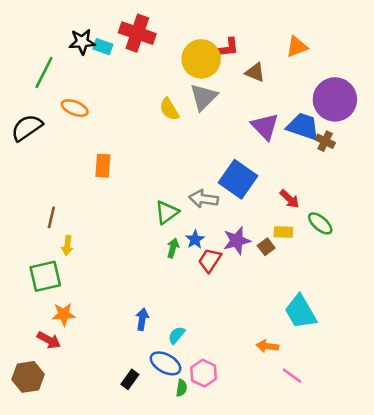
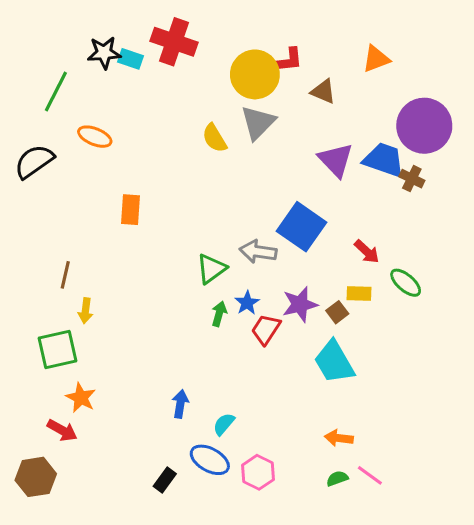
cyan trapezoid: (301, 312) -> (334, 362), moved
orange star: (64, 314) -> (81, 398), turned 30
green semicircle: (181, 388) -> (337, 478), moved, turned -119

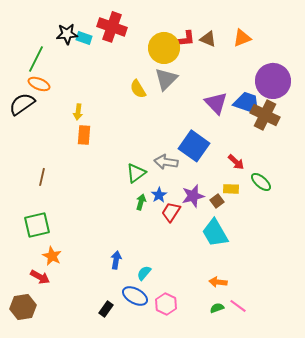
brown triangle: (323, 92) -> (208, 39), moved
orange ellipse: (95, 137) -> (39, 84), moved
brown cross: (412, 179) -> (265, 115), size x1.8
yellow arrow: (85, 311) -> (78, 112), moved

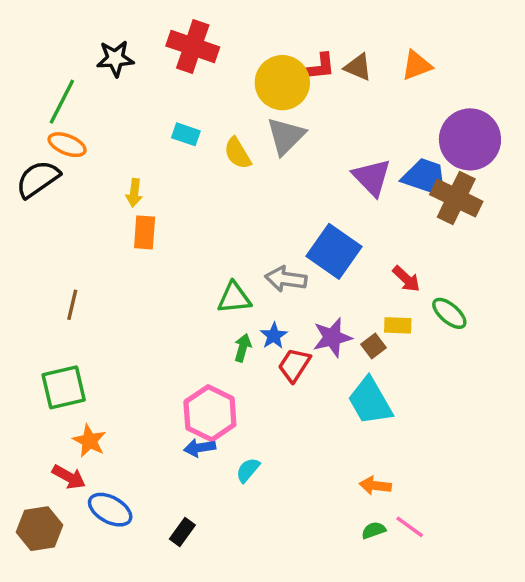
cyan rectangle: (84, 38) -> (186, 134), moved
green triangle: (136, 173) -> (234, 298), turned 30
blue arrow: (116, 260) -> (200, 448), turned -108
blue ellipse: (135, 296) -> (110, 510), moved
pink hexagon: (166, 304) -> (210, 413), moved, size x1.4

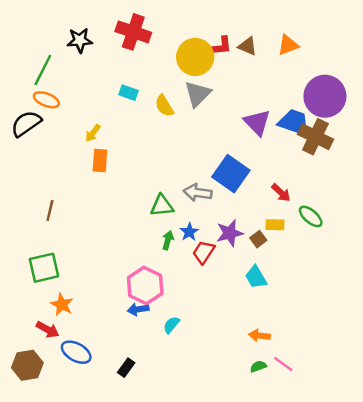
yellow arrow: (134, 193) -> (93, 133), turned 30
cyan trapezoid: (370, 401) -> (256, 277), size x0.7

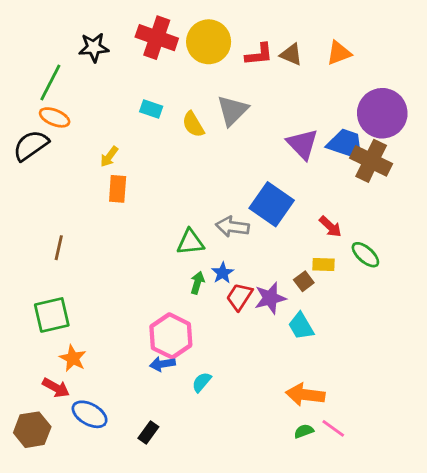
yellow circle: (195, 57) -> (209, 42), moved
purple star: (230, 233) -> (270, 298), moved
orange arrow: (259, 336) -> (305, 395), size x1.5

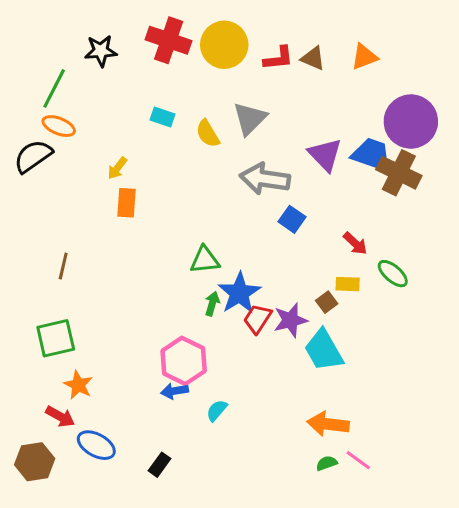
blue square: (272, 204) -> (292, 219), size x0.6
gray arrow: (232, 227) -> (265, 179), moved, size x1.4
blue star: (223, 273) -> (239, 293), size x1.8
cyan trapezoid: (301, 326) -> (324, 350), size x1.4

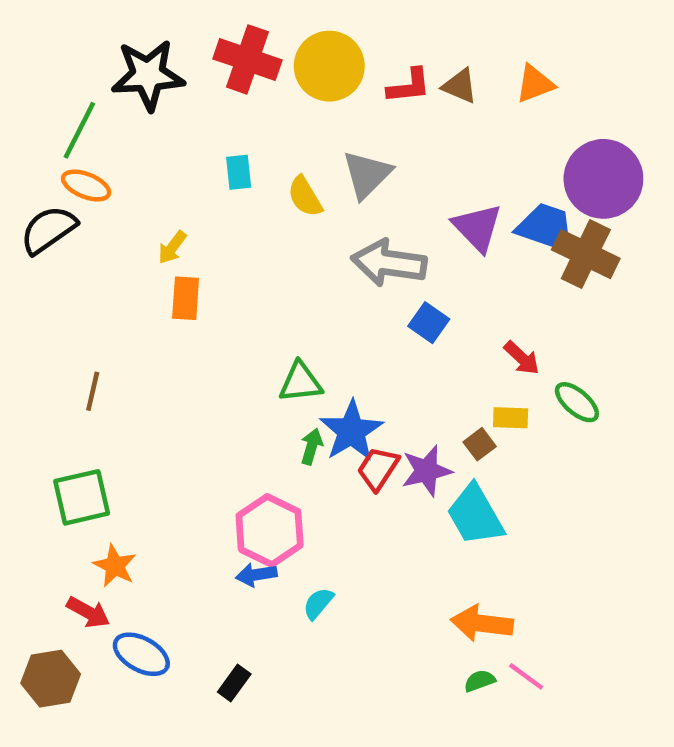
black star: (101, 51) -> (148, 75), size x1.5
cyan rectangle: (163, 117) -> (239, 172), turned 65

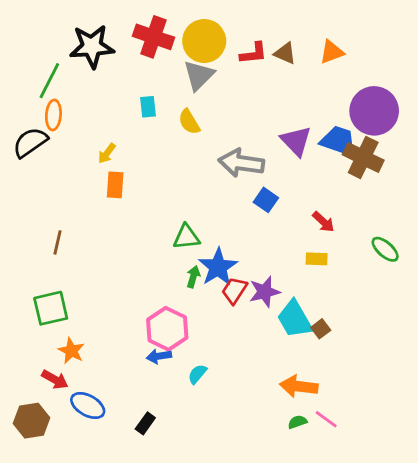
gray triangle: (367, 174) -> (199, 75), moved
orange ellipse: (86, 186) -> (53, 115), turned 72
green ellipse: (577, 402) -> (385, 249), moved
brown square: (480, 444) -> (321, 329), moved

